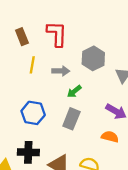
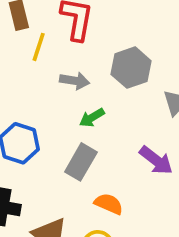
yellow line: (32, 65) -> (39, 47), moved
orange semicircle: (110, 137) -> (109, 204), moved

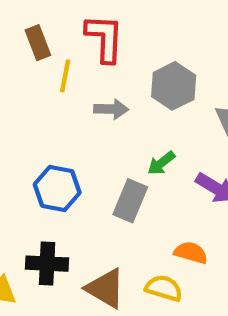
green arrow: (92, 118) -> (161, 163), moved
orange semicircle: (109, 204) -> (191, 253), moved

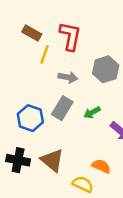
brown rectangle: (38, 43) -> (32, 33), turned -48
gray rectangle: (130, 201) -> (62, 108), moved
brown triangle: (105, 288) -> (52, 160), moved

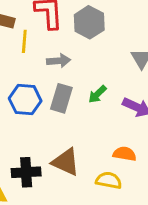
gray hexagon: (106, 69) -> (89, 22), moved
blue hexagon: (30, 118) -> (25, 100), moved

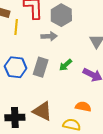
gray arrow: (59, 61) -> (49, 36), moved

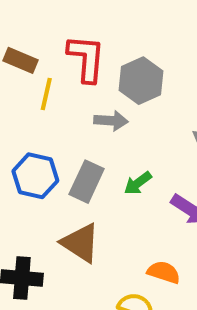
brown triangle: (42, 111) -> (80, 243), moved

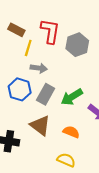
gray arrow: (111, 121) -> (39, 68), moved
green arrow: (138, 183) -> (72, 97), size x1.5
orange semicircle: (164, 272) -> (71, 132), moved

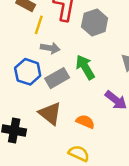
gray rectangle: (46, 94) -> (57, 78), turned 30
green arrow: (72, 97) -> (85, 67), moved, turned 90

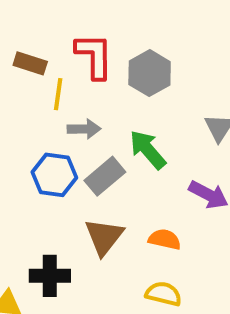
brown triangle: (50, 113) -> (104, 237), turned 40

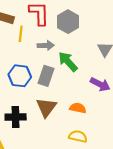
gray arrow: (84, 129) -> (46, 45), moved
gray rectangle: (105, 176) -> (46, 76), turned -30
black cross: (50, 276) -> (16, 117), moved

